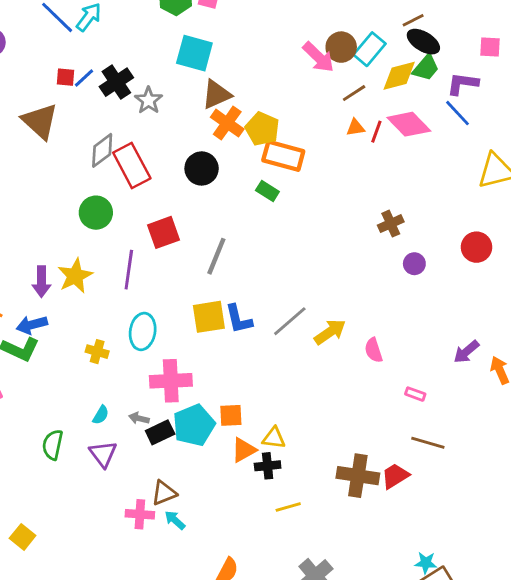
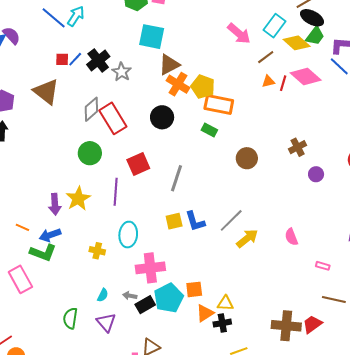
brown circle: (341, 47) -> (247, 158), moved
yellow diamond: (399, 76) -> (297, 43), turned 60
yellow square: (209, 317) -> (174, 221), size x0.7
yellow arrow: (330, 332) -> (247, 238), moved

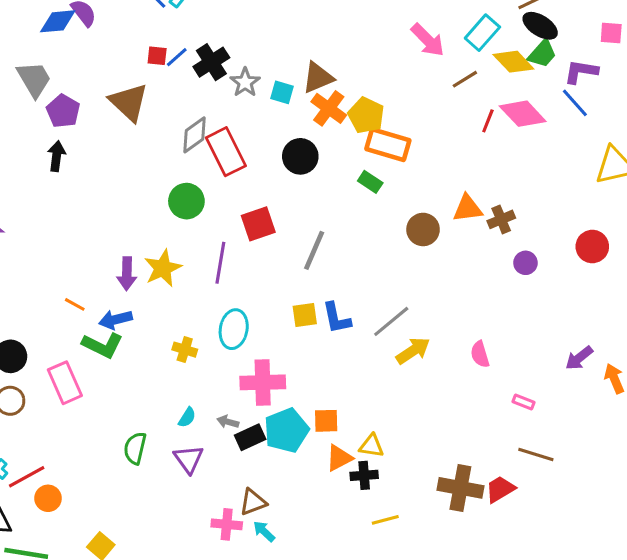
cyan square: (152, 37) -> (282, 92), moved, size x0.6
orange triangle: (268, 81) -> (468, 208), moved, size x1.5

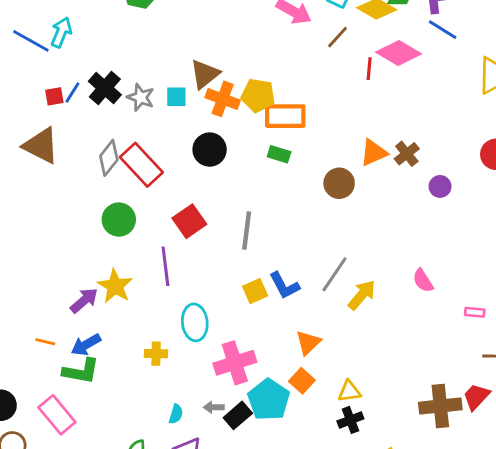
purple arrow: (127, 274) -> (84, 300), turned -116
orange square: (326, 421) -> (302, 381), turned -30
orange triangle: (339, 458) -> (308, 343), moved

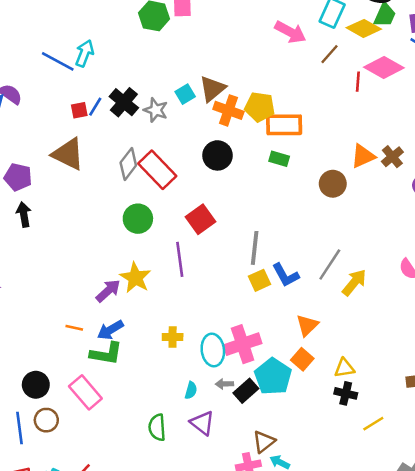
cyan square: (176, 97) -> (185, 94), moved, turned -30
gray line: (247, 231) -> (255, 248), moved
cyan ellipse: (195, 322) -> (213, 350), moved
black cross: (350, 420) -> (346, 393), turned 35

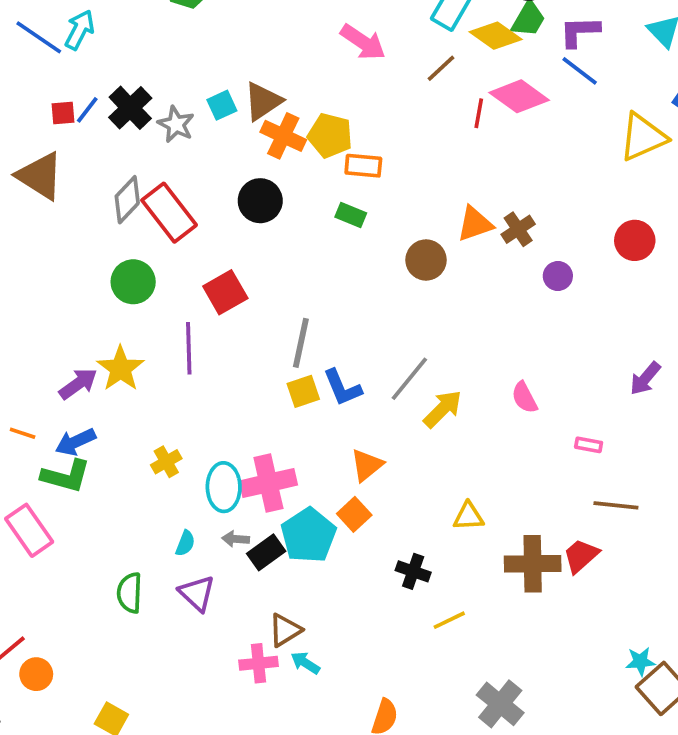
pink arrow: (290, 32) -> (363, 42), moved
orange rectangle: (284, 125) -> (363, 166), size x0.7
yellow cross: (173, 337) -> (166, 462), turned -36
yellow triangle: (344, 368) -> (469, 516), moved

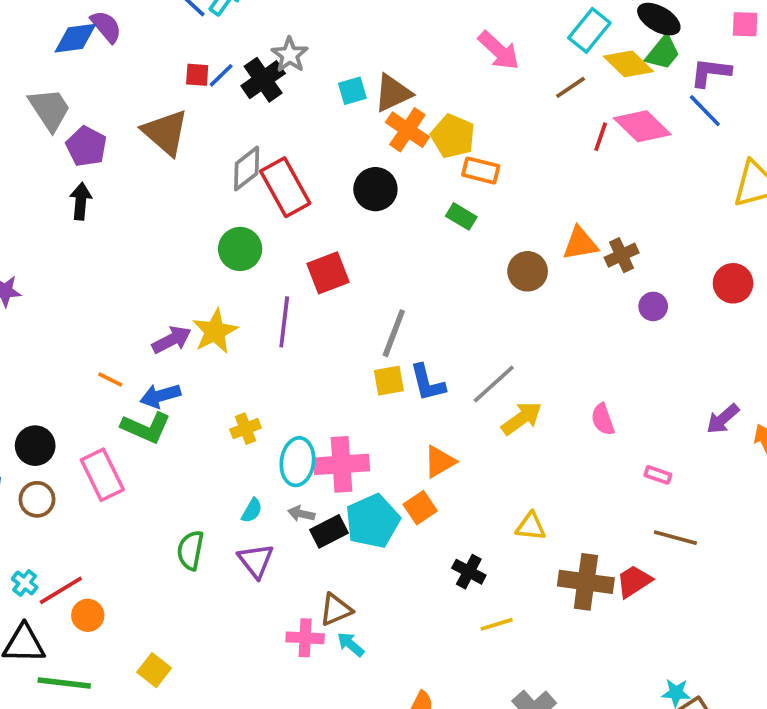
gray star: (176, 124) -> (290, 55), moved

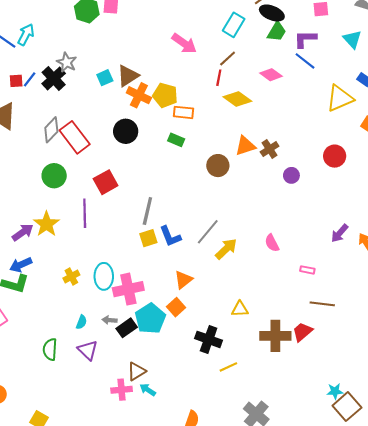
yellow diamond: (628, 64) -> (237, 99), moved
pink diamond: (642, 126) -> (271, 75), size x0.7
red line: (601, 137) -> (219, 78), moved
cyan ellipse: (297, 462) -> (104, 276), moved
black cross: (469, 572) -> (209, 339), size x1.4

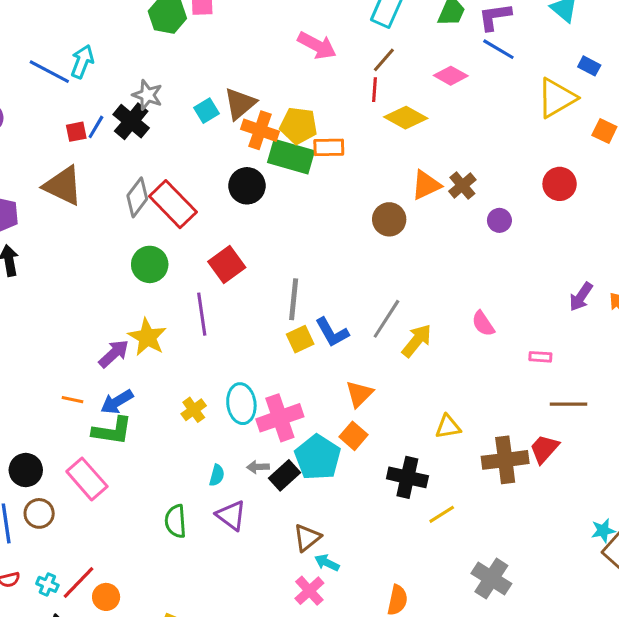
green rectangle: (176, 140) -> (291, 157), moved, size x1.8
pink cross: (122, 390) -> (309, 591), moved, turned -30

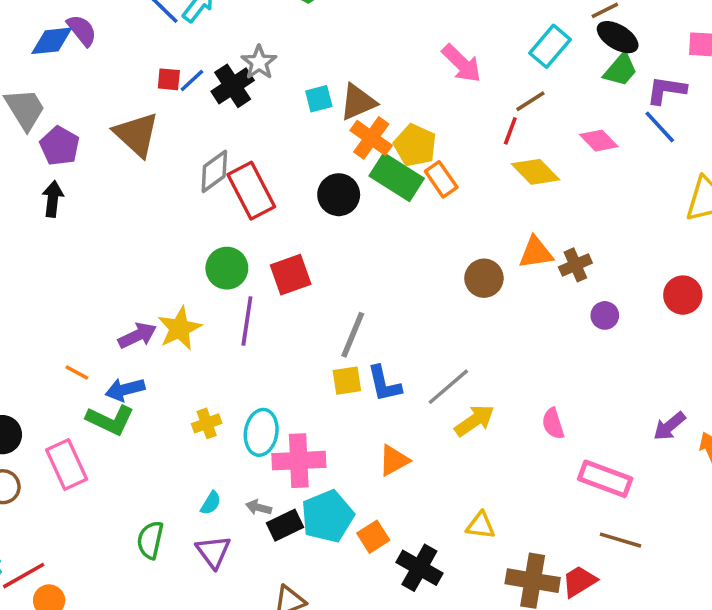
orange rectangle: (329, 147) -> (441, 179), turned 40
green circle: (150, 264) -> (227, 268), moved
pink rectangle: (540, 357) -> (605, 479), size x2.0
orange square: (354, 436) -> (373, 537), moved

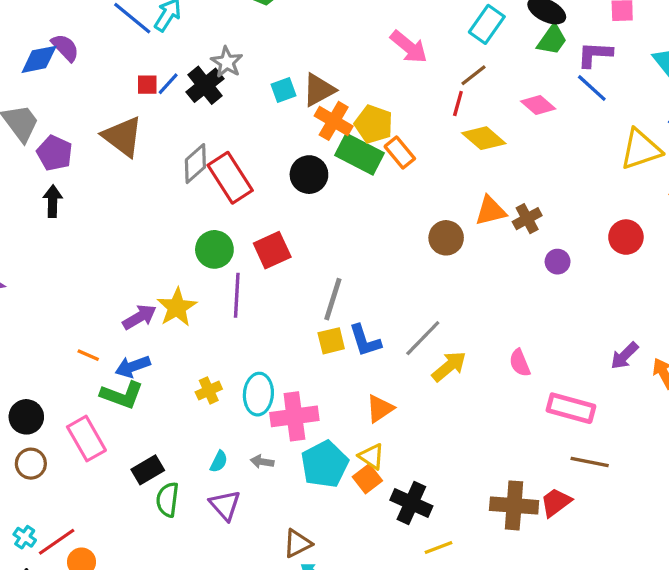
black rectangle: (285, 525) -> (148, 470), moved
yellow triangle: (481, 525) -> (372, 456), moved, turned 32

